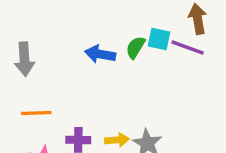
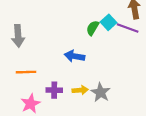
cyan square: (159, 39) -> (108, 22), turned 35
blue arrow: (100, 54) -> (75, 56), moved

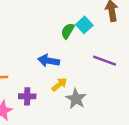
purple line: (128, 28) -> (105, 61), moved
yellow arrow: (80, 90) -> (59, 84), moved, turned -35

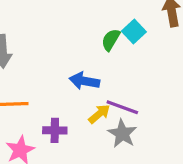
purple line: (105, 61) -> (122, 107), moved

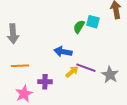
cyan square: (134, 31) -> (93, 22), turned -32
gray star: (122, 134) -> (110, 75), moved

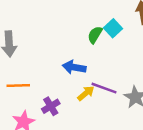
cyan square: (93, 22) -> (113, 28), turned 32
purple cross: (45, 82) -> (51, 106), turned -32

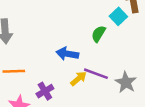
cyan square: (113, 28) -> (118, 16), moved
green semicircle: (95, 35) -> (98, 34), moved

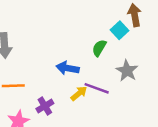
gray star: (126, 82) -> (127, 71), moved

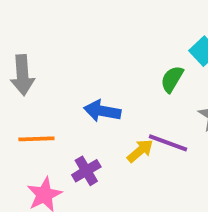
blue arrow: (68, 68) -> (102, 111), moved

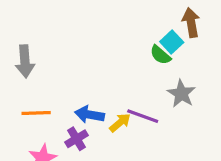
green semicircle: (172, 79) -> (160, 55), moved, turned -80
blue arrow: (102, 111) -> (89, 115), moved

